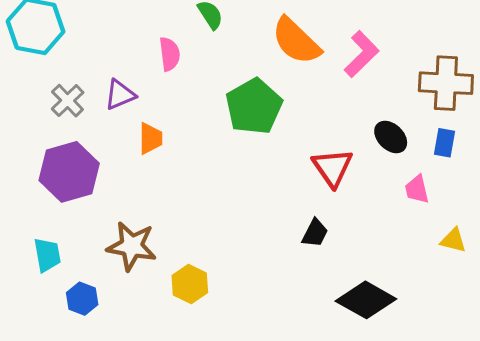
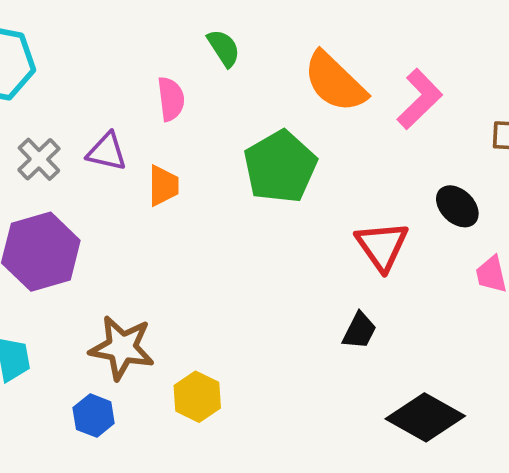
purple triangle: (120, 95) -> (107, 152), turned 36
orange trapezoid: (151, 138) -> (163, 186), moved
blue hexagon: (82, 299) -> (94, 416), moved

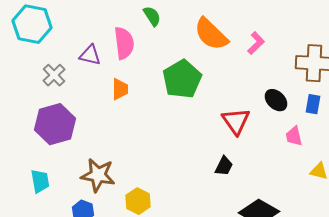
pink semicircle: (171, 99) -> (124, 43), size x1.4
pink L-shape: (420, 99) -> (256, 43), size x0.7
purple triangle: (107, 152) -> (90, 55), moved

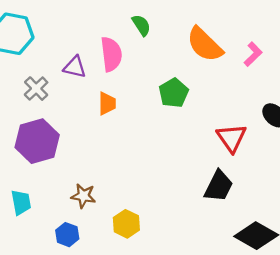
green pentagon: (182, 79) -> (174, 93), size x0.7
black trapezoid: (224, 166) -> (219, 186), size x1.5
brown star: (98, 175) -> (83, 196), size x0.7

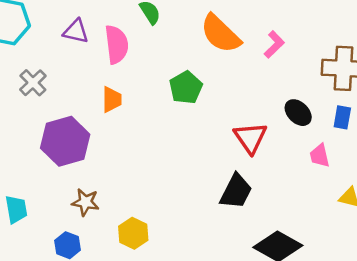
purple triangle: (75, 67) -> (76, 31), moved
purple hexagon: (37, 141) -> (65, 141), moved

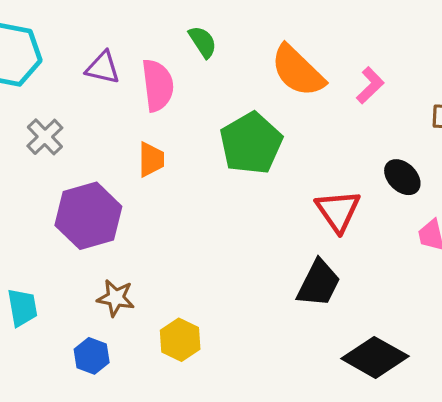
green pentagon: (186, 87) -> (251, 143), size x1.4

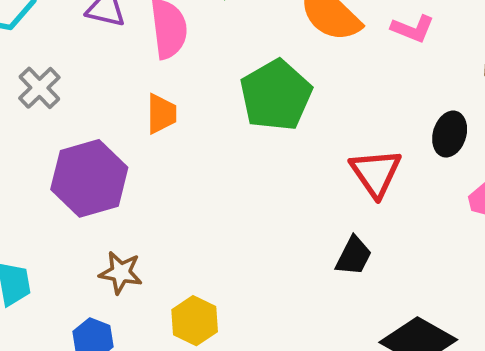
pink L-shape: (370, 85) -> (413, 29), turned 66
black ellipse: (402, 177) -> (450, 134), turned 63
black trapezoid: (319, 283) -> (354, 256), size x0.7

